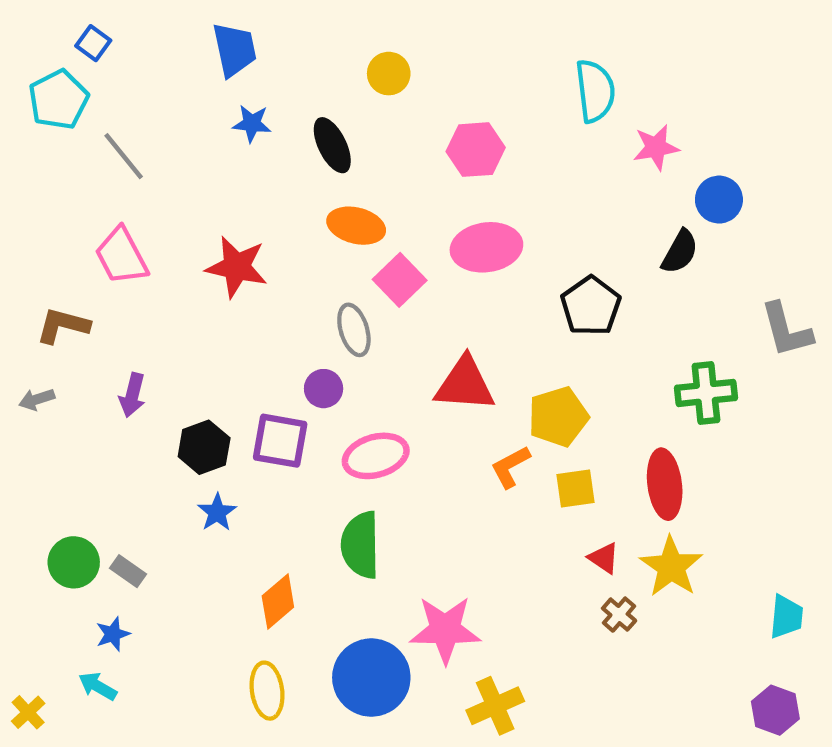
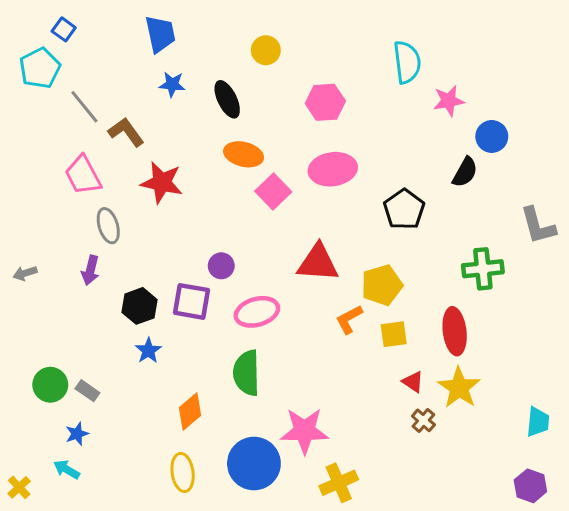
brown L-shape: (63, 326) -> (126, 132), moved, turned 39
gray ellipse: (354, 330) -> (108, 226), moved

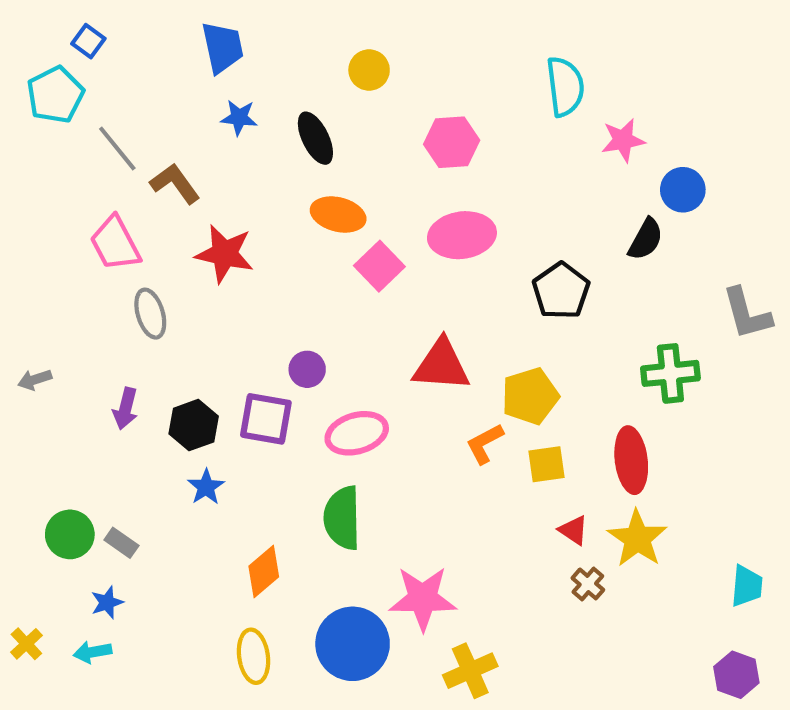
purple arrow: (90, 270) -> (126, 409), moved
cyan arrow: (67, 469) -> (93, 652), turned -40
yellow cross: (19, 487) -> (26, 644), moved

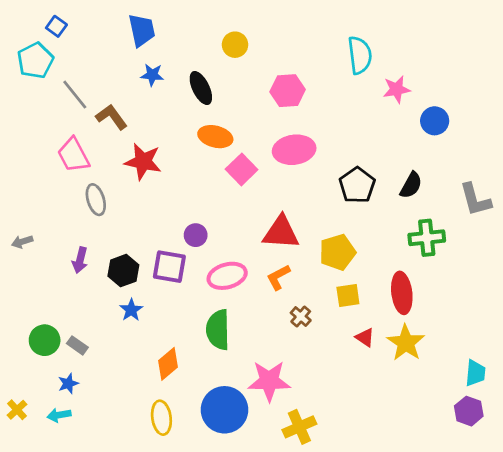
black semicircle: (646, 239) -> (411, 185), moved
orange L-shape: (485, 444) -> (278, 277), moved
brown cross: (588, 584) -> (301, 317), moved
purple hexagon: (736, 675) -> (469, 411), moved

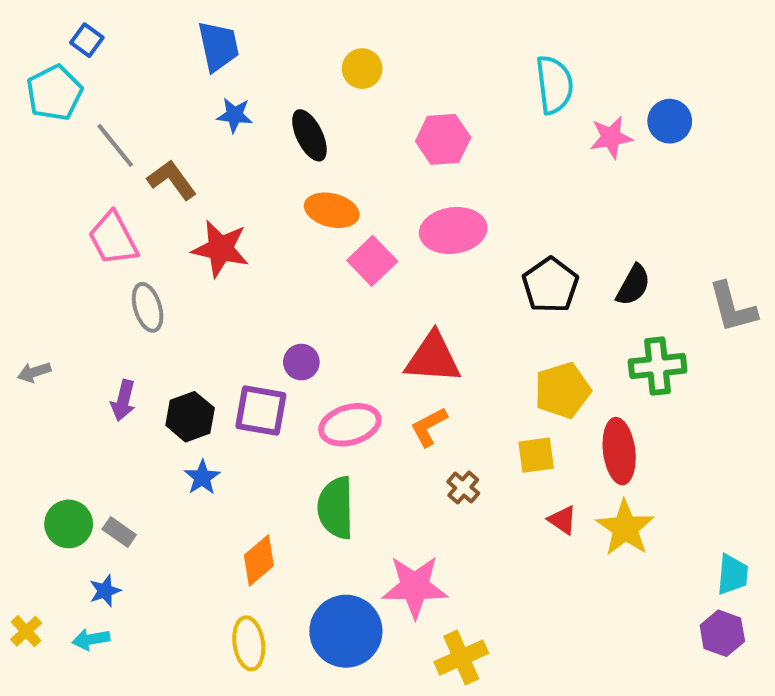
blue circle: (435, 121) -> (670, 121), moved
yellow pentagon: (337, 252) -> (562, 390), moved

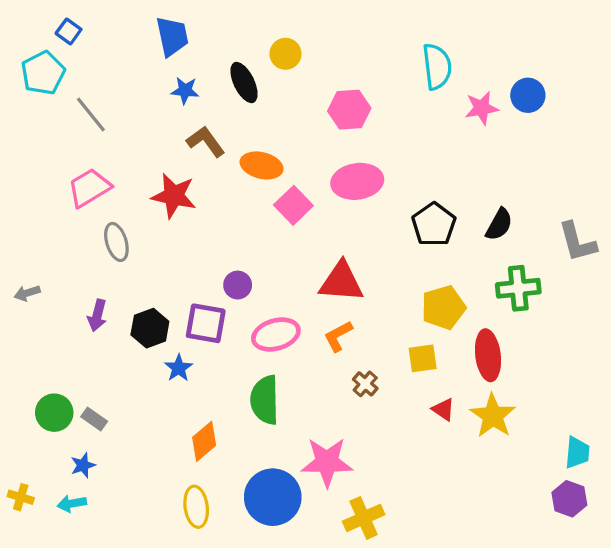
black ellipse: (309, 135) -> (244, 83), moved
brown L-shape: (172, 180) -> (206, 142), moved
pink trapezoid: (113, 239) -> (89, 188), turned 87
blue star: (202, 477) -> (179, 368), moved
yellow cross: (26, 631) -> (21, 497), turned -30

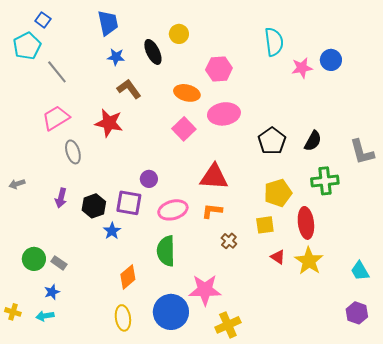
orange ellipse: (262, 165) -> (187, 93), moved
orange L-shape: (338, 336) -> (212, 211), turned 35
cyan trapezoid: (577, 453) -> (360, 271), moved, turned 145

